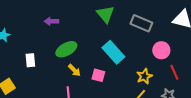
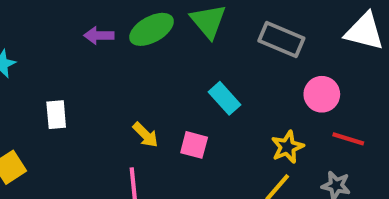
green ellipse: (66, 49) -> (152, 29), moved
cyan rectangle: (113, 52) -> (225, 98), size x0.7
red line: (174, 72) -> (348, 139), turned -49

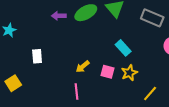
yellow arrow: (145, 135) -> (83, 67), turned 96
yellow star: (287, 147) -> (129, 73), moved

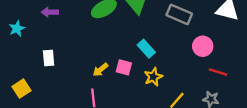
purple arrow: (59, 16) -> (50, 12), moved
pink square: (108, 72) -> (124, 67), moved

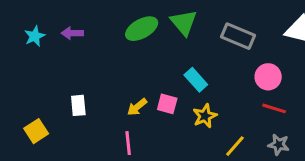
cyan star: (17, 29) -> (35, 36), moved
white rectangle: (49, 58) -> (78, 105), moved
red line: (218, 72) -> (274, 108), moved

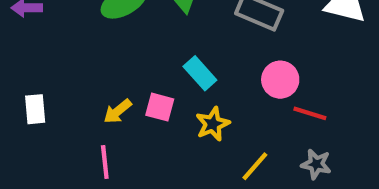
pink circle: (268, 77) -> (280, 80), moved

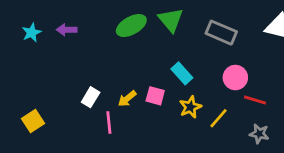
white rectangle: (35, 109) -> (91, 97), moved, turned 36
pink line: (105, 162) -> (109, 123), moved
yellow line: (255, 166) -> (218, 118), moved

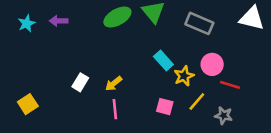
pink square: (155, 96) -> (165, 107), moved
yellow star: (190, 107) -> (184, 76), moved
pink line: (109, 123) -> (115, 109), moved
gray star: (259, 134) -> (224, 116), moved

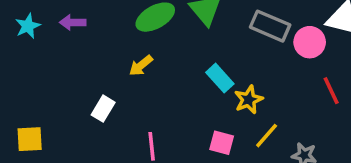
pink circle: (212, 64) -> (310, 42), moved
yellow arrow: (114, 84) -> (141, 66), moved
red line: (230, 85) -> (331, 91), moved, turned 48
yellow square: (28, 104) -> (30, 139), turned 30

